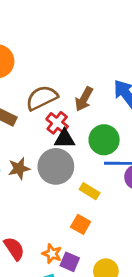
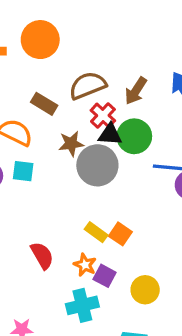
green circle: (104, 140) -> (134, 136), moved
brown star: (19, 168) -> (71, 144), moved
yellow rectangle: (90, 191) -> (96, 232), moved

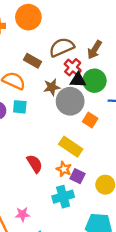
yellow rectangle: (96, 232) -> (71, 147), size x1.5
orange square: (120, 234) -> (90, 120), moved

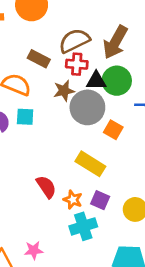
brown arrow: (94, 50) -> (115, 42), size x1.4
red cross: (73, 67) -> (77, 64), moved, turned -35
orange star: (64, 169) -> (73, 200), moved

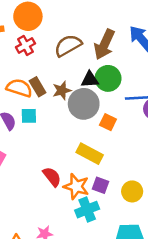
brown rectangle: (39, 59) -> (38, 87), moved, turned 36
red cross: (77, 64) -> (25, 45), moved, turned -30
orange star: (73, 200) -> (76, 186), size x1.5

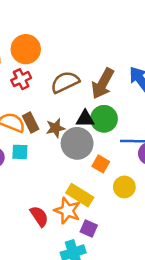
orange star: (76, 186) -> (67, 211), moved
yellow circle: (132, 191) -> (124, 187), moved

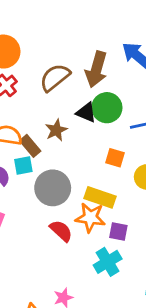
black triangle: (85, 119) -> (86, 112), turned 36
brown rectangle: (31, 123) -> (30, 146), moved
gray circle: (77, 143) -> (53, 188), moved

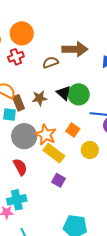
brown arrow: (96, 69) -> (75, 49), moved, turned -125
brown semicircle: (55, 78) -> (50, 62), size x0.7
orange star: (90, 218) -> (46, 135), moved
cyan cross: (108, 262) -> (17, 200), moved

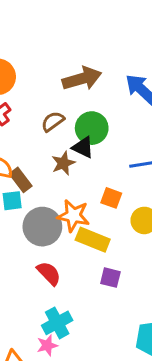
brown semicircle: (50, 62) -> (53, 121), moved
green circle: (79, 94) -> (92, 128), moved
brown star: (40, 98) -> (63, 163), moved

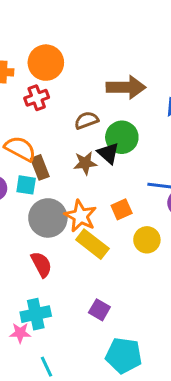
orange square: (111, 198) -> (122, 209), turned 30
purple square: (110, 278) -> (99, 310), moved

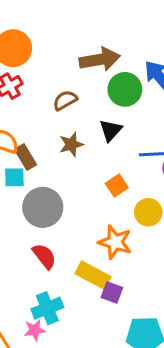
green circle: (122, 137) -> (125, 89), moved
black triangle: (108, 153) -> (111, 130), moved, turned 40
orange star: (80, 216) -> (115, 242), moved
yellow rectangle: (92, 244) -> (93, 275), moved

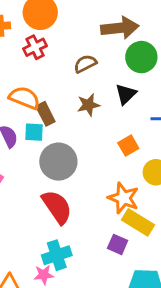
red semicircle: (44, 256) -> (57, 207), size x1.4
yellow rectangle: (93, 275) -> (138, 222), moved

